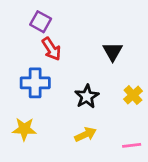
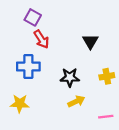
yellow cross: (133, 95) -> (107, 76), turned 32
black star: (87, 96) -> (70, 77), turned 30
yellow arrow: (85, 134) -> (76, 101), moved

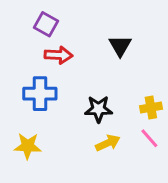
red arrow: (41, 39) -> (58, 55), turned -54
black triangle: (90, 41) -> (120, 46), moved
pink line: (106, 117) -> (149, 138), moved, turned 56

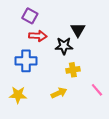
yellow cross: (151, 107) -> (73, 70), moved
black star: (99, 109) -> (64, 46), moved
yellow arrow: (108, 143) -> (59, 93), moved

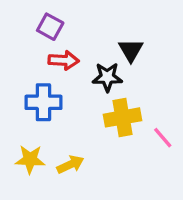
yellow cross: (73, 70) -> (122, 117), size x1.5
pink line: (97, 90) -> (163, 138), moved
yellow arrow: (59, 93) -> (70, 164), moved

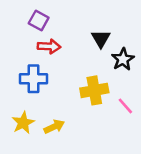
black star: (107, 77) -> (123, 59), moved, turned -30
yellow star: (30, 159) -> (23, 123), turned -30

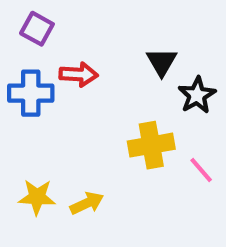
purple square: (39, 21) -> (37, 29), moved
blue cross: (33, 79) -> (31, 93), moved
yellow star: (23, 123) -> (37, 197), turned 30

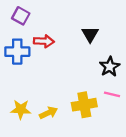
black star: (197, 95) -> (110, 67), moved
yellow cross: (151, 145) -> (84, 105), moved
pink line: (201, 170) -> (112, 94), turned -35

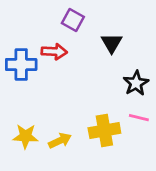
purple square: (21, 16) -> (73, 20), moved

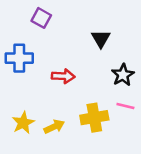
purple square: (73, 20) -> (41, 18), moved
red arrow: (54, 52) -> (63, 76), moved
yellow star: (25, 136) -> (23, 123), turned -30

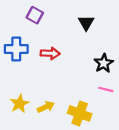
black triangle: (101, 39) -> (86, 23), moved
red arrow: (63, 76) -> (50, 53), moved
yellow cross: (94, 118) -> (80, 113), moved, turned 30

